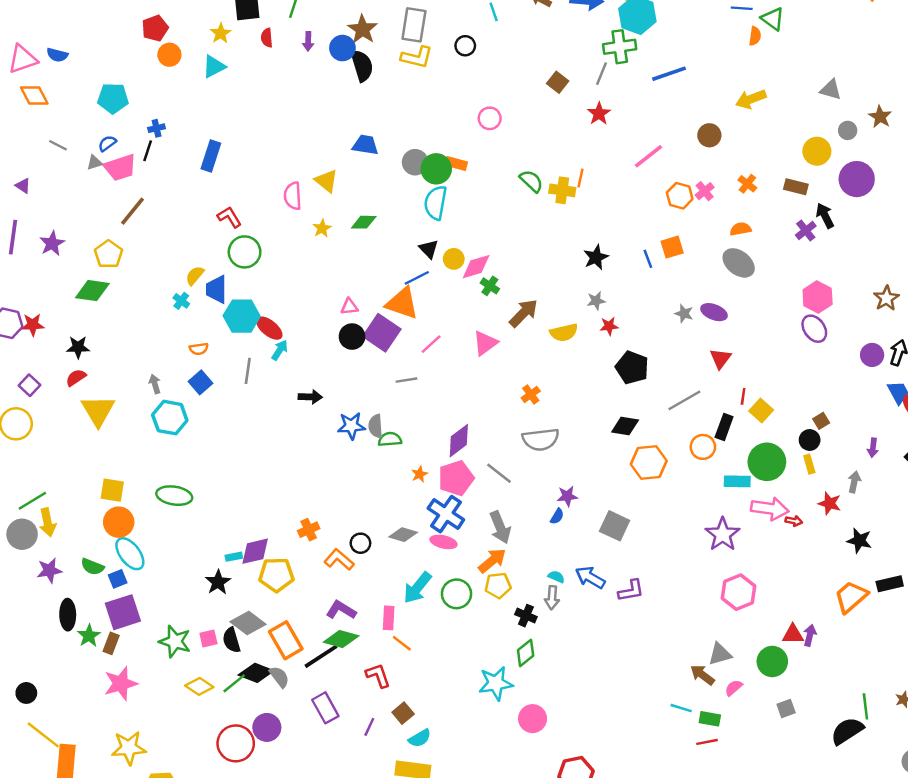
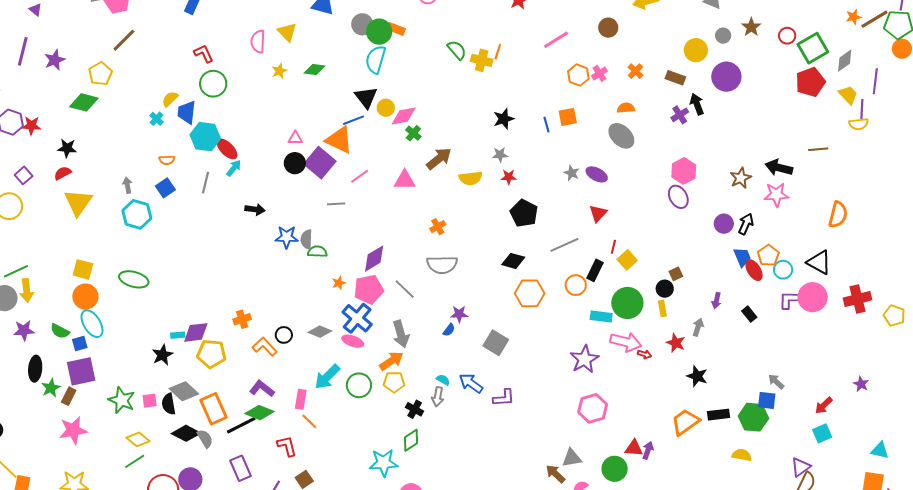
black triangle: (429, 249) -> (366, 97), size x1.4
pink triangle: (485, 343) -> (405, 180), turned 30
green line: (234, 683) -> (135, 461), moved

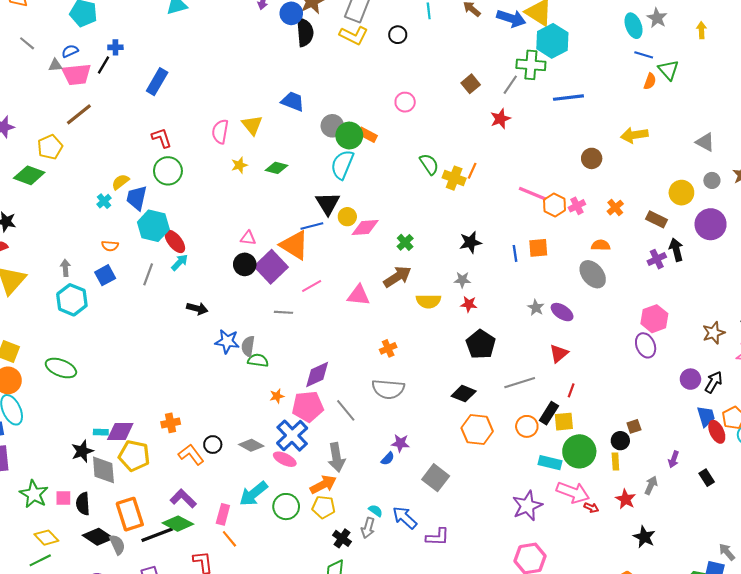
pink line: (556, 40) -> (532, 194), moved, turned 48
green cross: (413, 133) -> (405, 242), moved
yellow square: (627, 260) -> (564, 422), moved, turned 30
gray diamond: (184, 391) -> (103, 470), moved, turned 36

